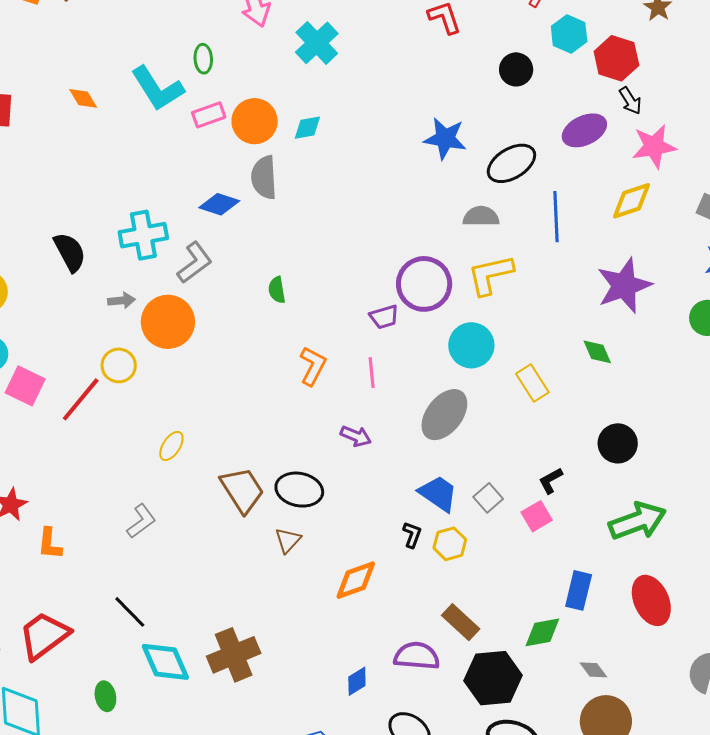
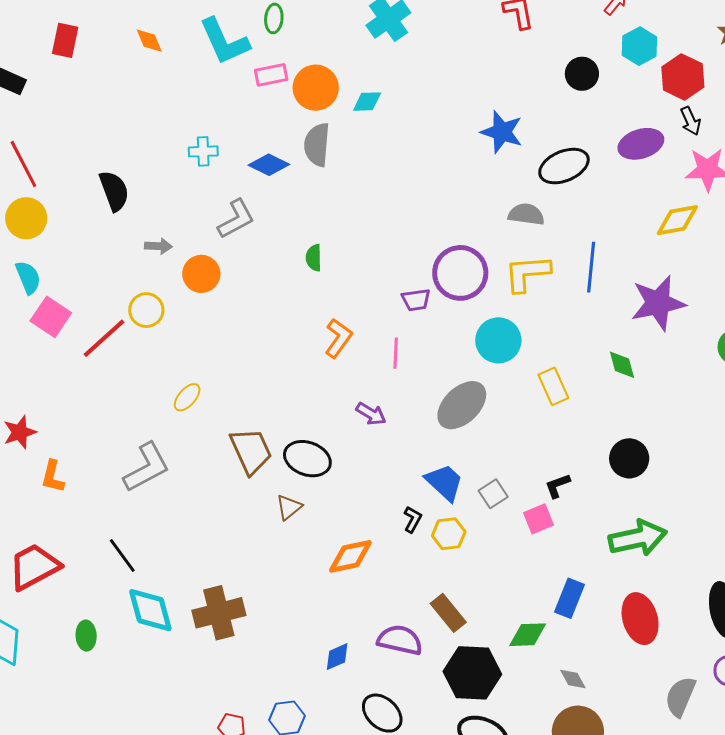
blue line: (556, 217) -> (591, 267), moved
cyan cross: (143, 235) -> (203, 151), moved, size x0.6
orange circle: (168, 322) -> (201, 274), size x0.7
gray L-shape: (141, 521) -> (147, 467), size x1.5

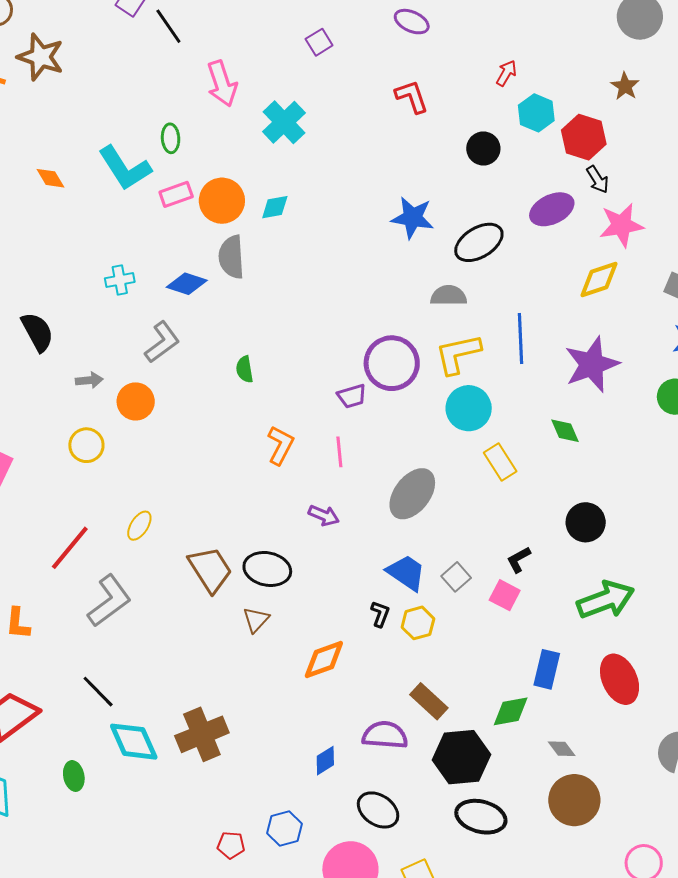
red line: (104, 338) -> (70, 548), moved
cyan circle: (498, 340) -> (469, 408), moved
pink square: (539, 519) -> (505, 595), turned -32

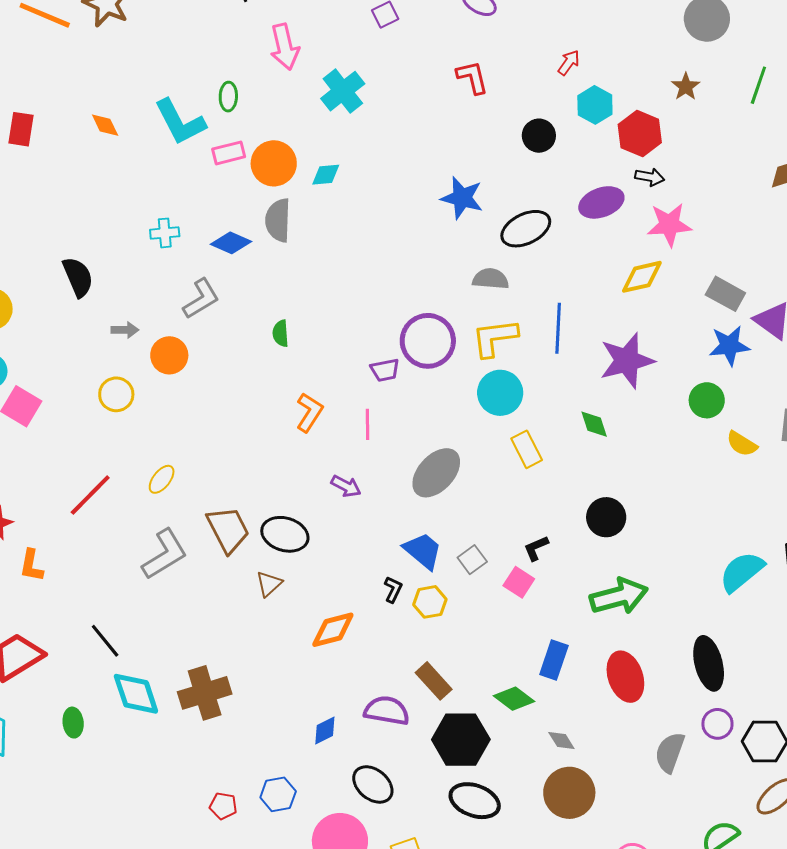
black arrow: (598, 180) -> (650, 177), turned -52
gray L-shape: (109, 601) -> (165, 554), moved
green diamond: (511, 711) -> (514, 699), turned 42

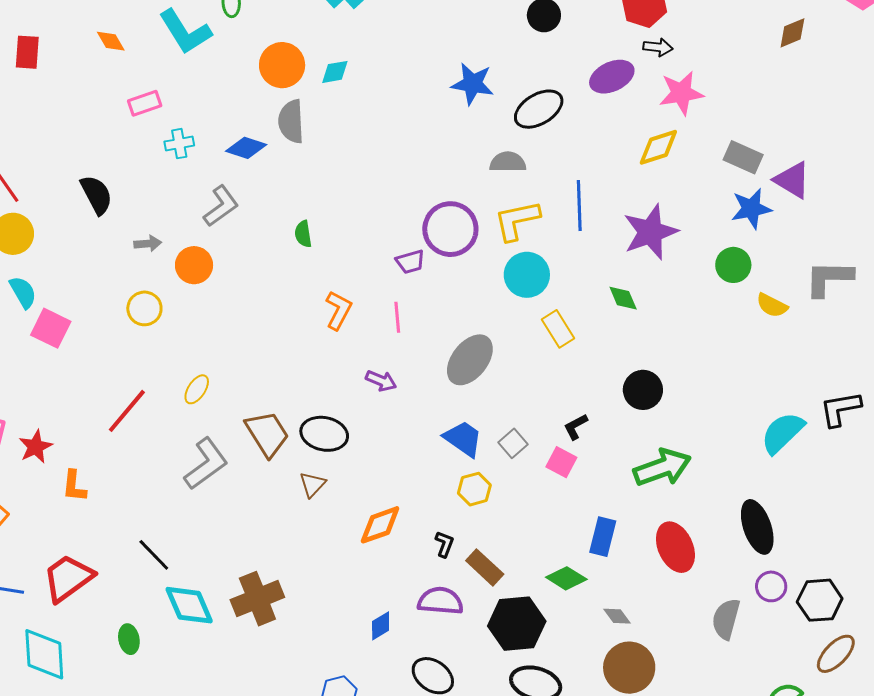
pink rectangle: (229, 153) -> (145, 103), moved
black L-shape: (393, 590) -> (444, 544), moved

